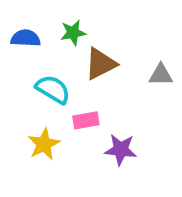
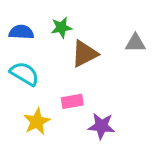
gray triangle: (161, 75) -> (135, 43), moved
cyan semicircle: (53, 89) -> (24, 74), moved

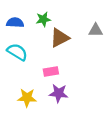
yellow star: (37, 121) -> (27, 98), moved, turned 30
purple star: (101, 126) -> (59, 93), moved

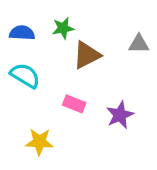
pink rectangle: (51, 72) -> (74, 104), turned 32
purple star: (59, 93) -> (120, 115), moved, turned -30

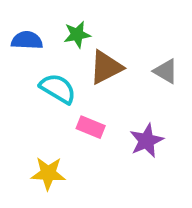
gray triangle: (139, 44) -> (166, 71), moved, turned 30
cyan semicircle: (25, 75) -> (58, 89), moved

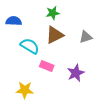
green star: (77, 35) -> (53, 13), moved
gray triangle: (166, 71) -> (86, 37), turned -48

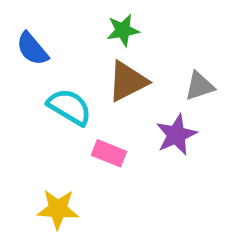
blue semicircle: (14, 21) -> (32, 49), turned -133
purple star: (76, 73) -> (176, 135), moved

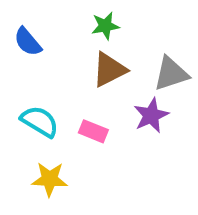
gray triangle: (200, 86) -> (171, 74), size x1.4
cyan semicircle: (69, 107) -> (40, 121), moved

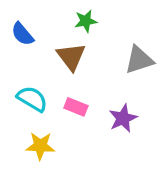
brown triangle: (109, 70) -> (71, 57), moved, turned -40
purple star: (151, 115) -> (123, 118), moved

